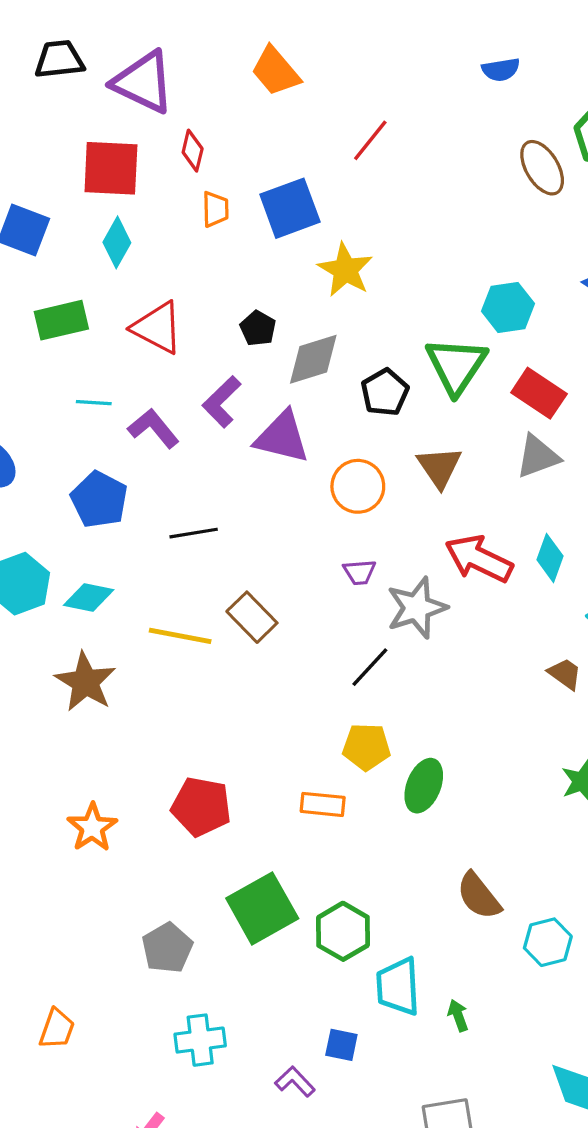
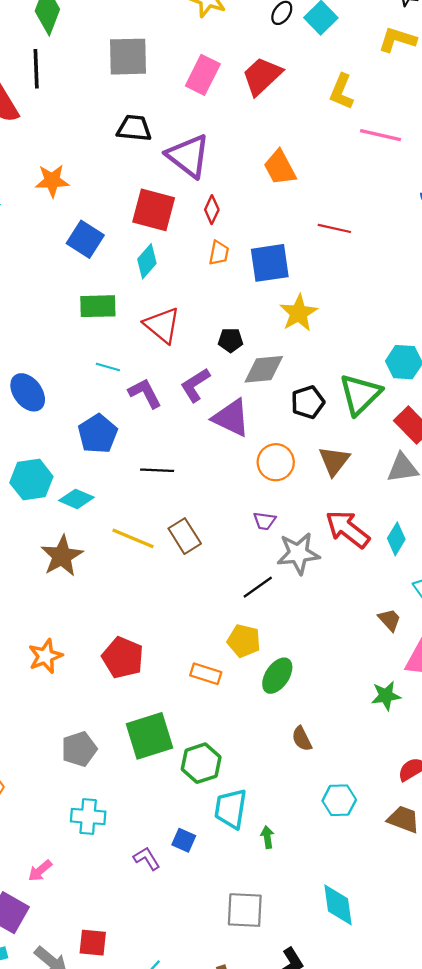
red line: (370, 140) -> (334, 228), turned 52
black pentagon: (258, 328) -> (231, 340), turned 30
brown semicircle: (479, 896) -> (302, 739), moved, size x0.7

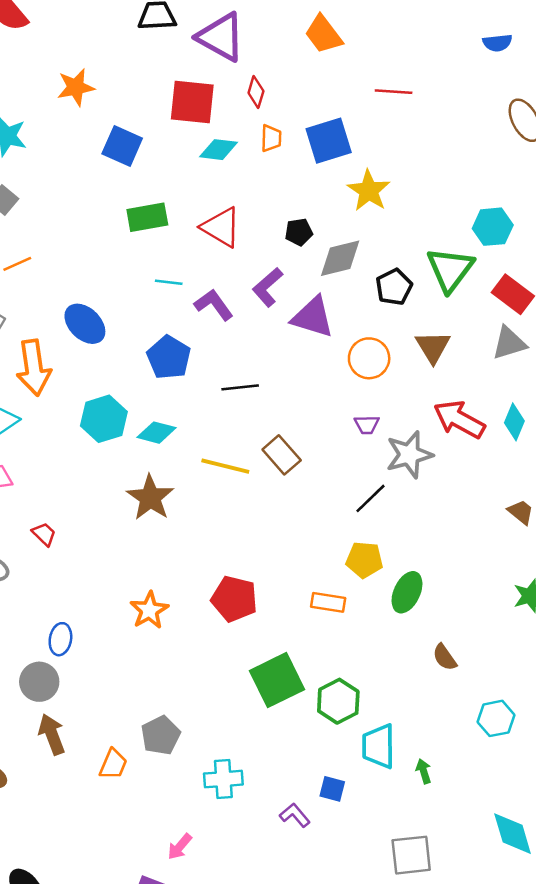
cyan diamond: (147, 261) -> (219, 150), moved, turned 64
gray pentagon: (79, 749) -> (161, 735), moved

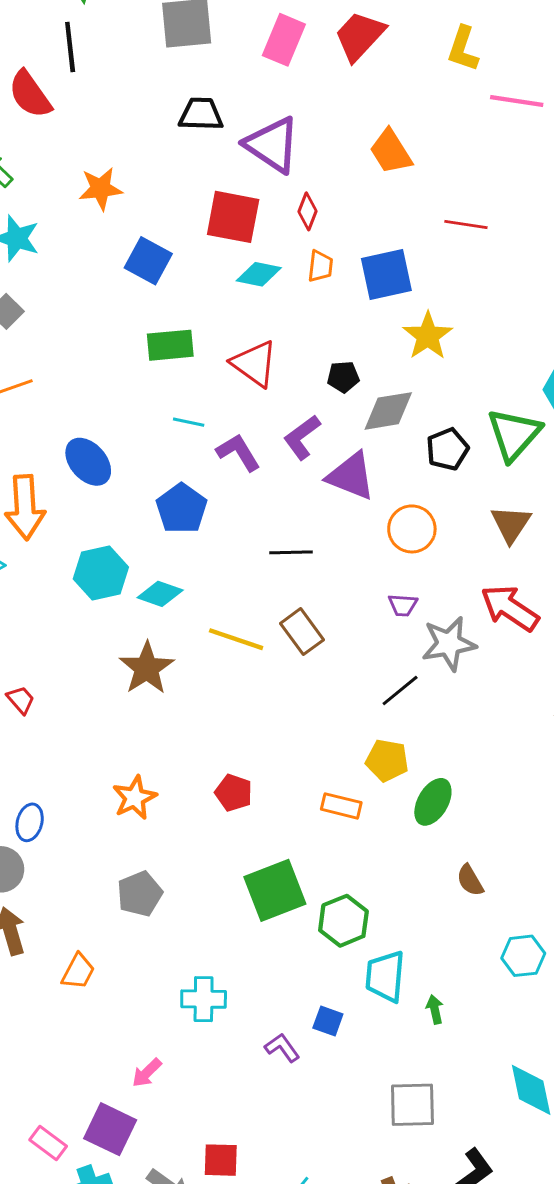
brown triangle: (433, 347) -> (511, 524), moved
black line: (240, 387) -> (291, 552), moved
red pentagon: (234, 599) -> (234, 793), size x0.7
gray pentagon: (161, 735) -> (140, 894), moved

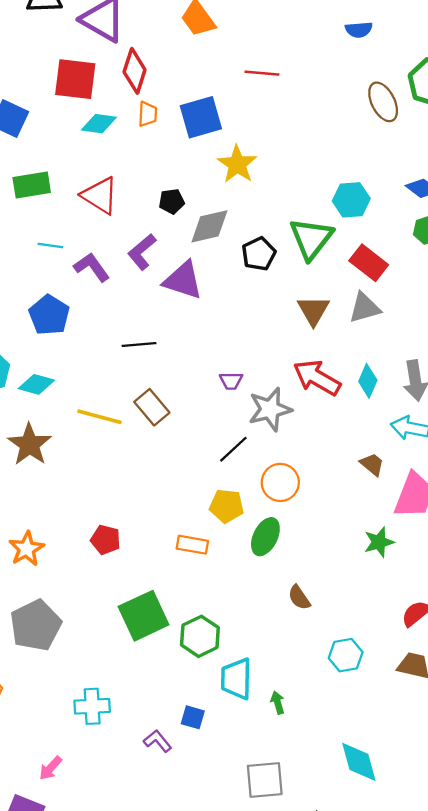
red diamond: (307, 211) -> (135, 71), size x1.5
orange circle: (412, 529) -> (280, 482), moved
gray pentagon: (140, 894) -> (36, 625), size x1.4

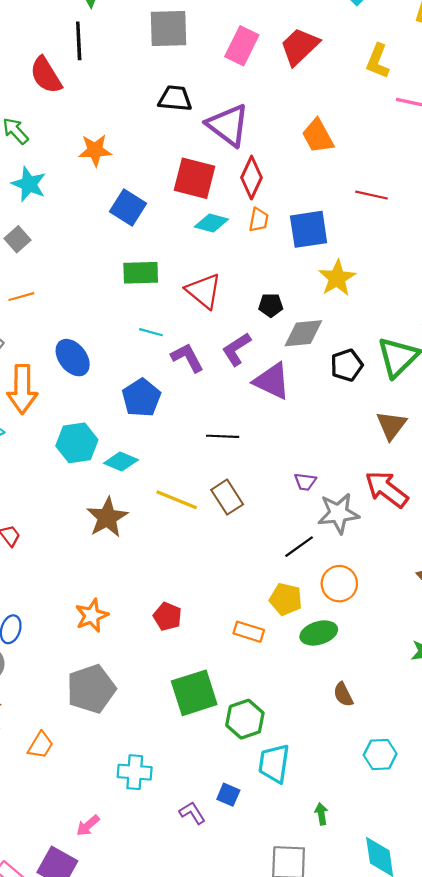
green ellipse: (265, 537) -> (319, 633), turned 40
green arrow: (278, 703) -> (321, 814), moved

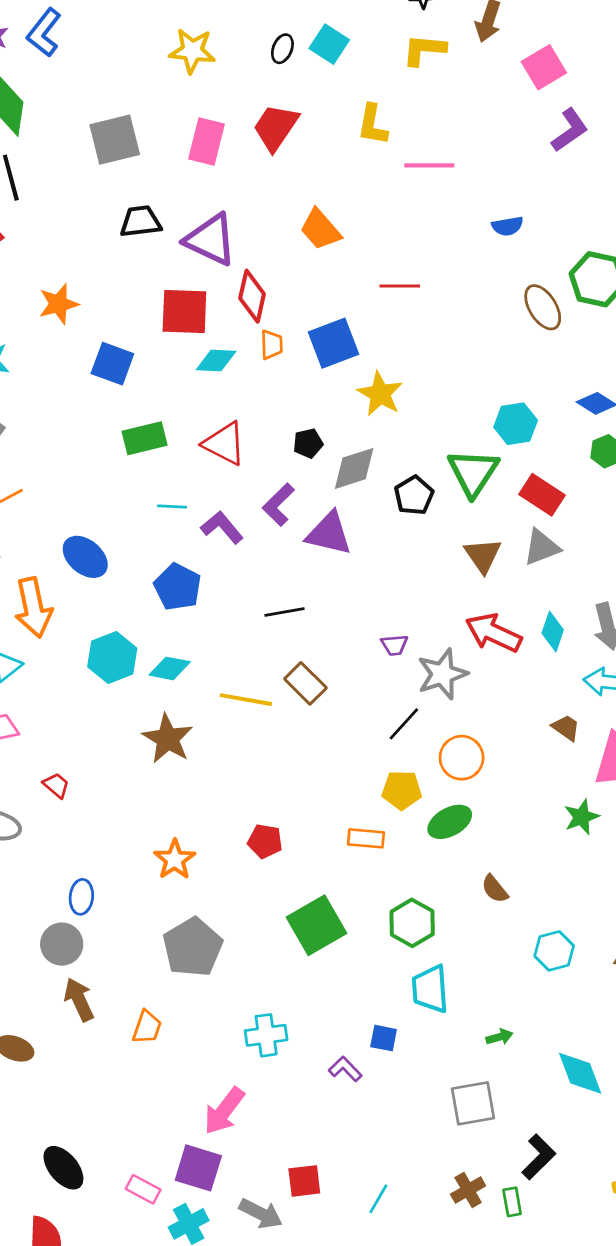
green hexagon: (245, 719) -> (412, 923), moved
green arrow: (321, 814) -> (499, 1037), turned 95
pink arrow: (88, 825) -> (224, 1111), size x1.6

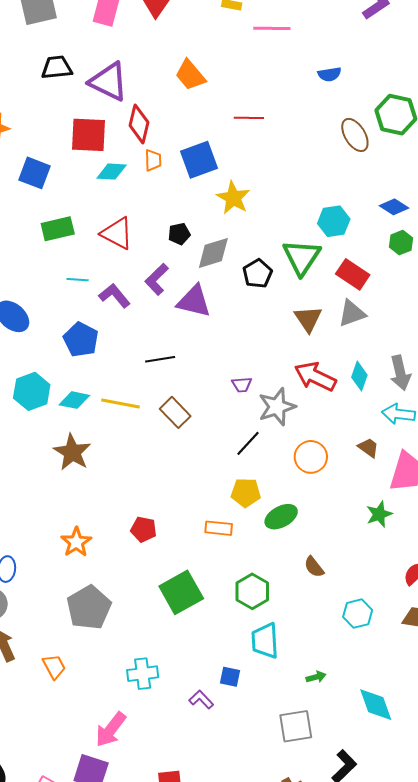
yellow line: (246, 700) -> (121, 403), moved
orange circle: (462, 758) -> (311, 457), moved
orange trapezoid: (147, 1027) -> (54, 667), turned -48

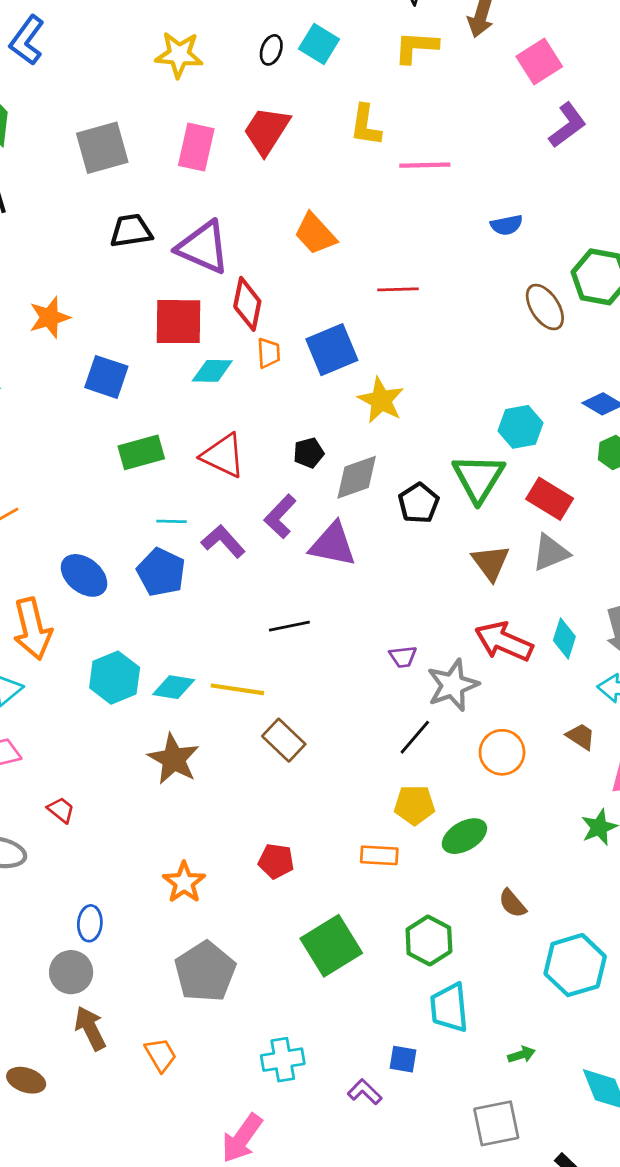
blue pentagon: (81, 340) -> (161, 572), moved
brown rectangle: (175, 412) -> (284, 740), moved
cyan hexagon: (358, 614) -> (575, 965), size x1.5

